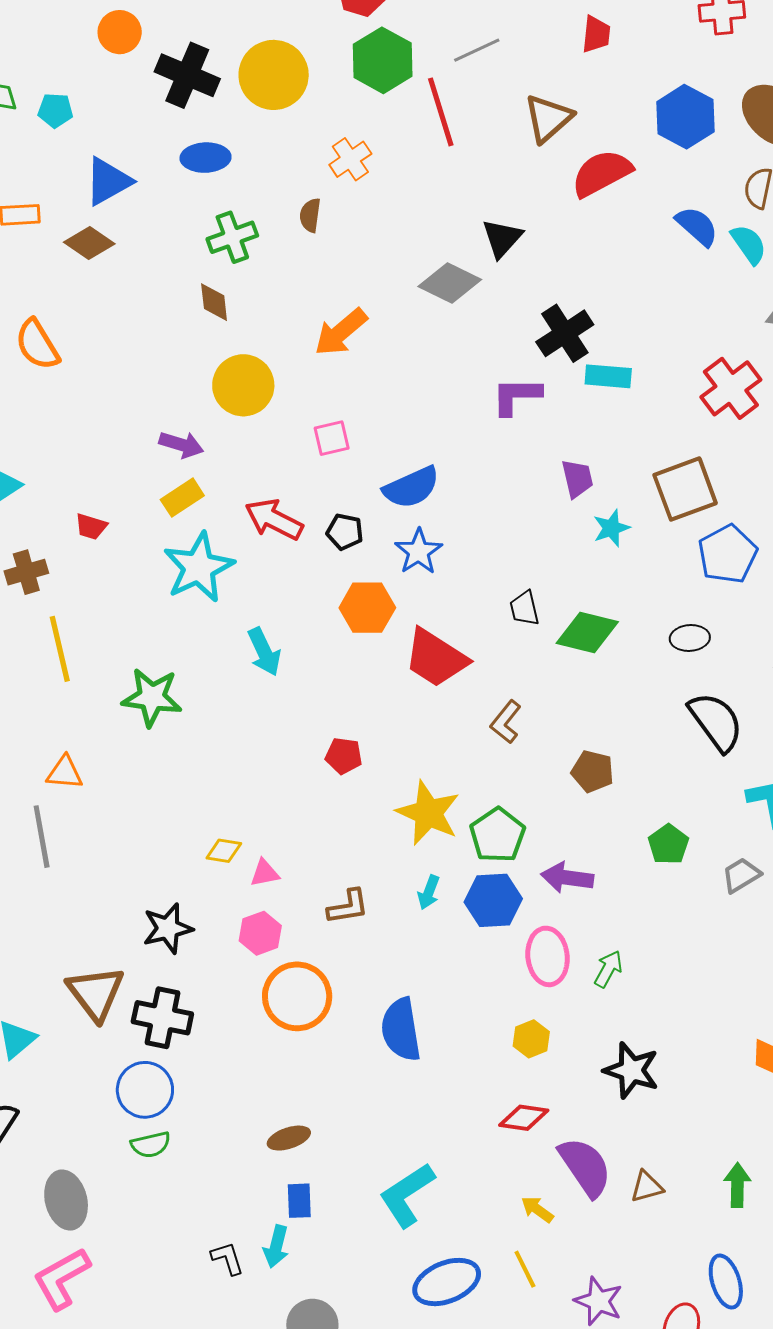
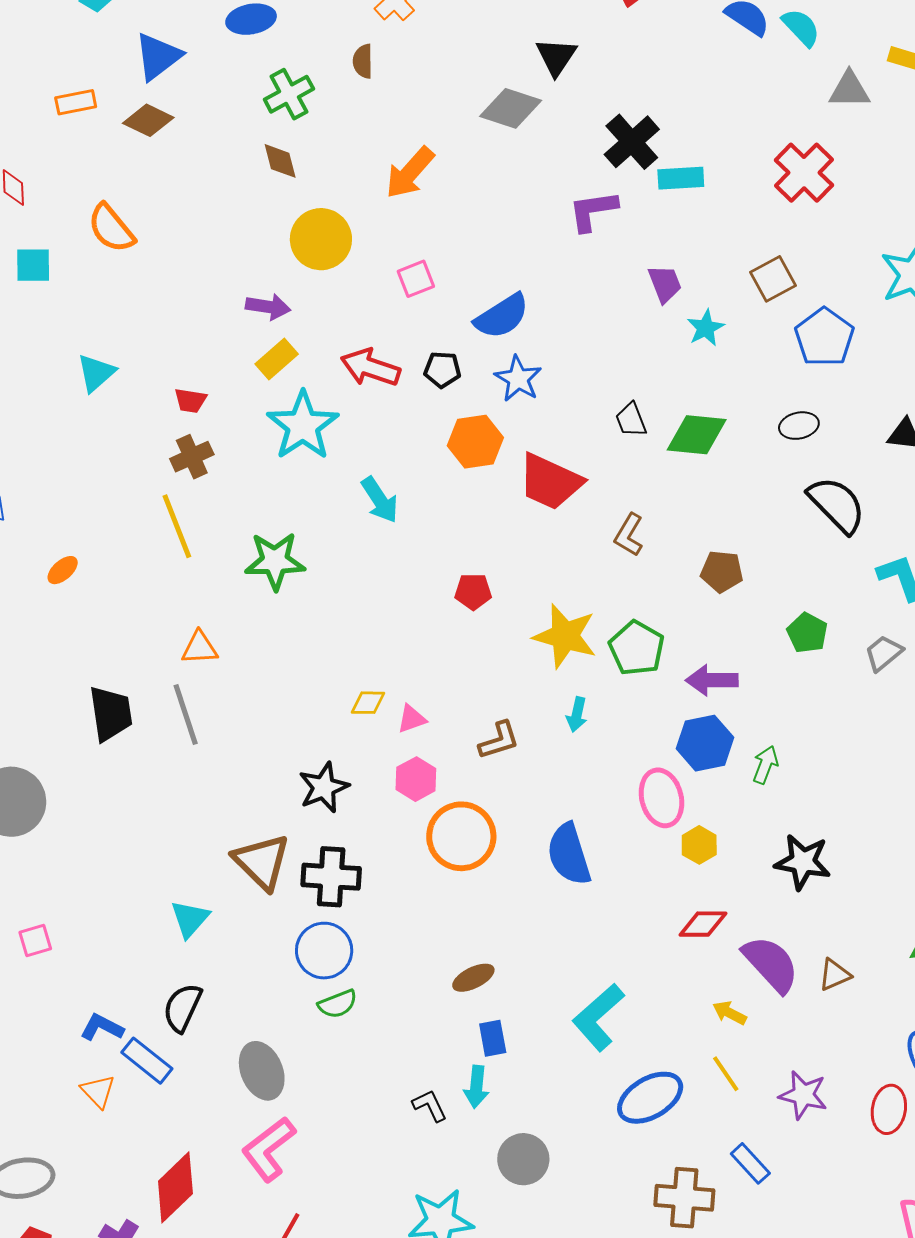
brown square: (685, 489) -> (773, 279), size x0.7
brown cross: (26, 572) -> (192, 457), moved
blue hexagon: (493, 900) -> (705, 743), moved
pink ellipse: (548, 956) -> (661, 798), moved

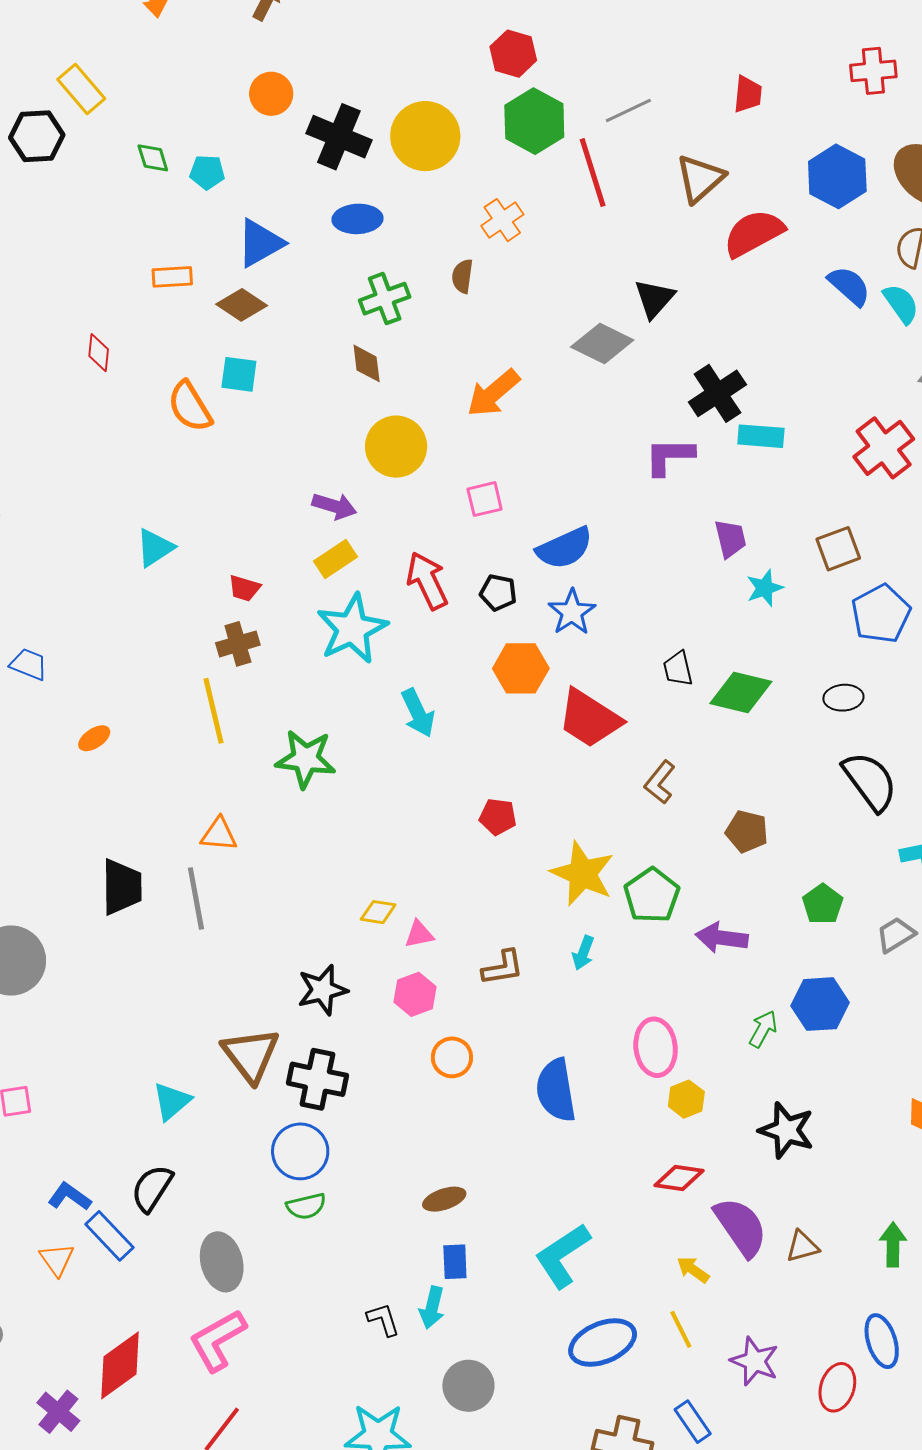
cyan square: (33, 265) -> (239, 374), moved
red arrow: (370, 368) -> (427, 581), turned 38
blue hexagon: (705, 743) -> (820, 1004), moved
orange circle: (461, 836) -> (452, 1057), size x0.6

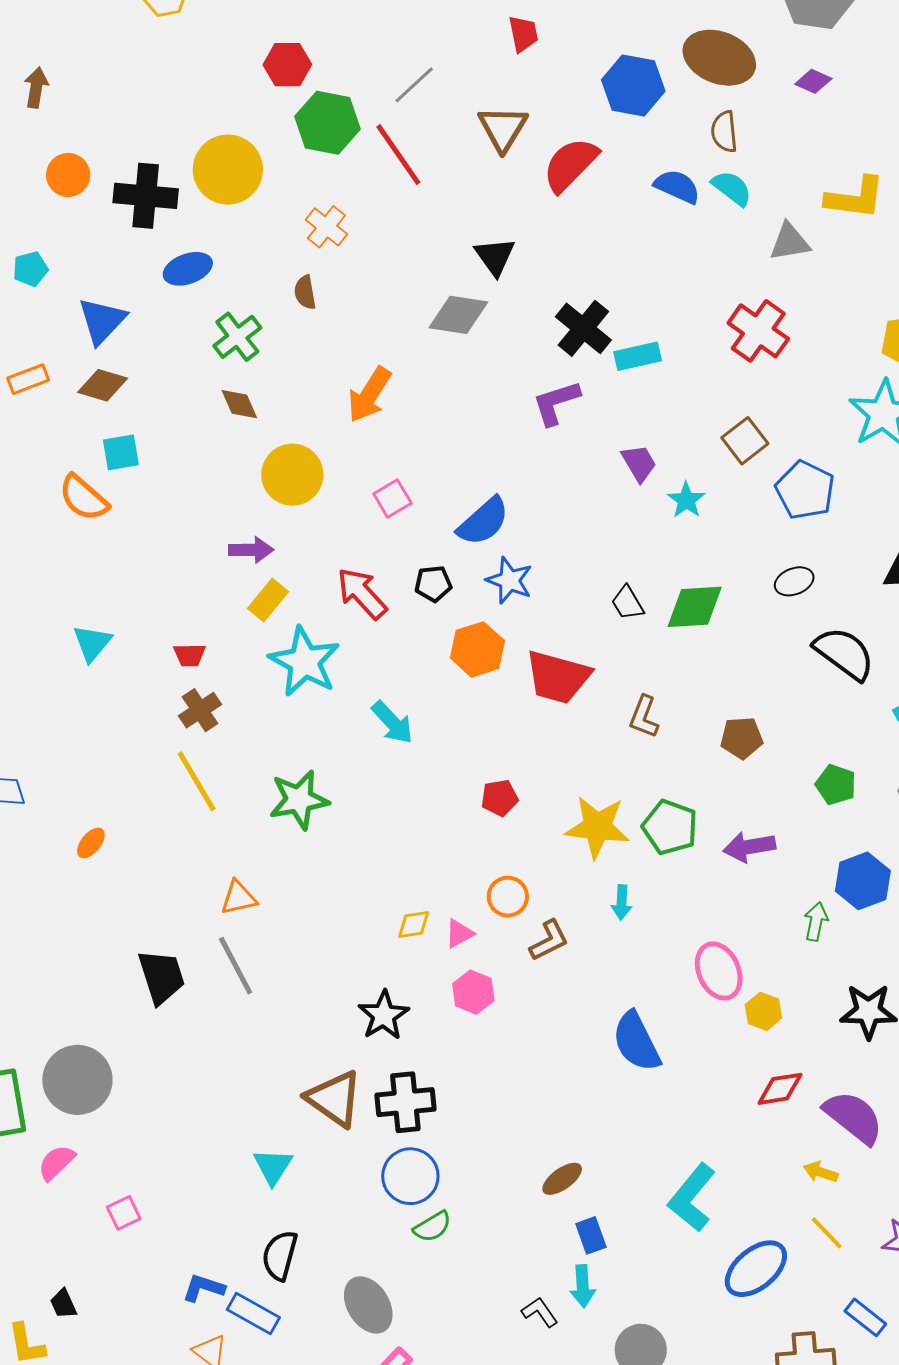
orange circle: (452, 1057) -> (508, 897), moved

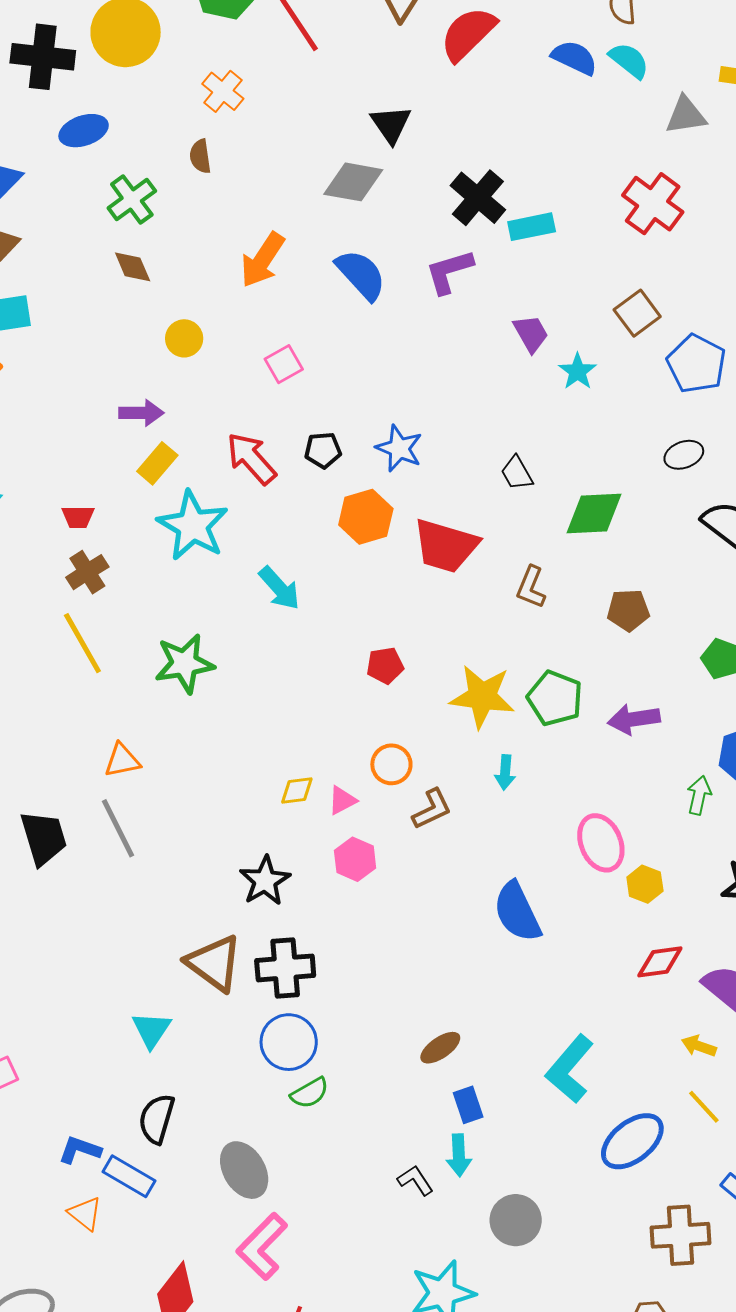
yellow circle: (292, 475) -> (184, 338), size x0.6
blue semicircle: (483, 521) -> (361, 275), moved, turned -92
green diamond: (695, 607) -> (594, 513), moved

